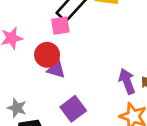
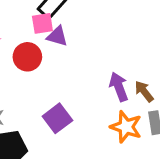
purple triangle: (56, 69) -> (57, 36), moved

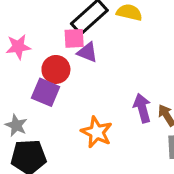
purple square: (57, 118) -> (46, 92), moved, turned -36
orange star: (126, 127) -> (97, 132), moved

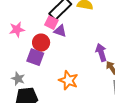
pink square: (74, 38) -> (51, 23), turned 32
purple arrow: (142, 108) -> (101, 52), moved

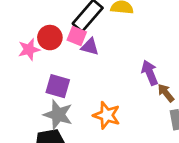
red circle: (41, 43) -> (50, 38), moved
gray star: (18, 79) -> (58, 115), moved, size x1.5

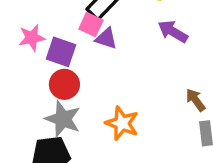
red circle: (50, 38) -> (64, 84), moved
purple arrow: (150, 73) -> (173, 32), moved, turned -40
purple square: (58, 86) -> (61, 52), moved

